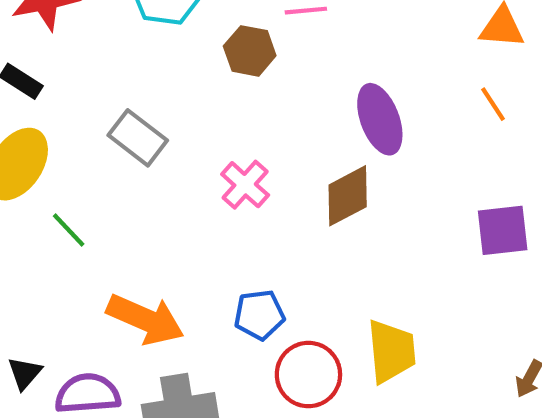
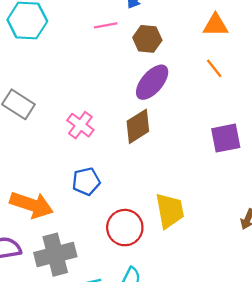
brown hexagon: (250, 51) -> (147, 39), moved
purple ellipse: (380, 119) -> (152, 82), turned 66
blue pentagon: (259, 315) -> (86, 181), moved

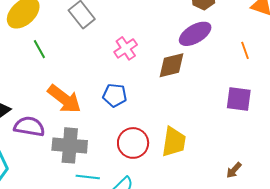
orange line: (214, 68) -> (245, 50), moved

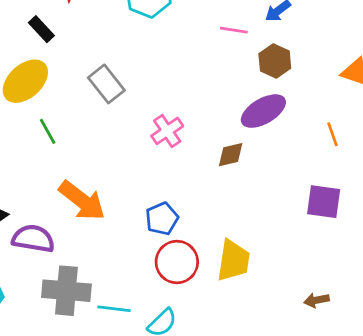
brown diamond: (172, 65) -> (231, 155), size x0.7
blue pentagon: (115, 95) -> (162, 219), moved, turned -30
gray cross: (70, 145) -> (66, 291), moved
brown arrow: (234, 170) -> (316, 300), turned 36

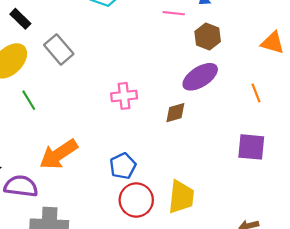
gray rectangle: (106, 84) -> (59, 49), moved
pink cross: (167, 131) -> (124, 96), turned 30
orange arrow: (82, 201) -> (59, 154), turned 111

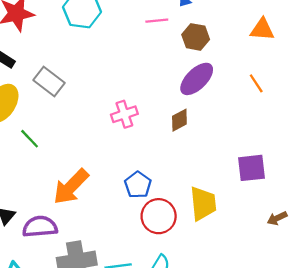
purple square: (251, 147) -> (251, 168), moved

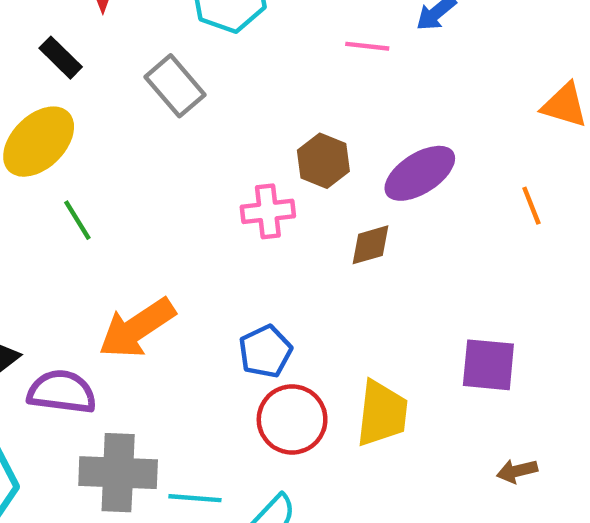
brown hexagon: (196, 37) -> (323, 161), moved
gray rectangle: (49, 81) -> (175, 86), moved

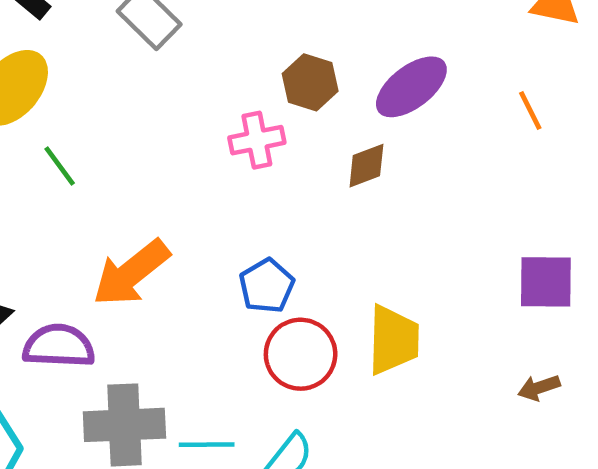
purple square: (488, 365) -> (546, 282), moved

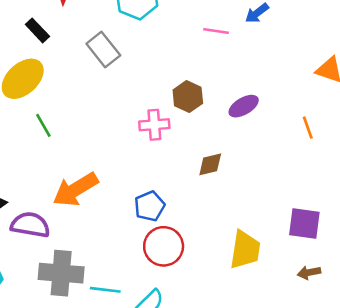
purple ellipse: (411, 87) -> (244, 106), size x0.7
brown diamond: (366, 166) -> (210, 164), moved
yellow trapezoid: (393, 340) -> (245, 250), moved
brown arrow: (539, 388) -> (309, 272), moved

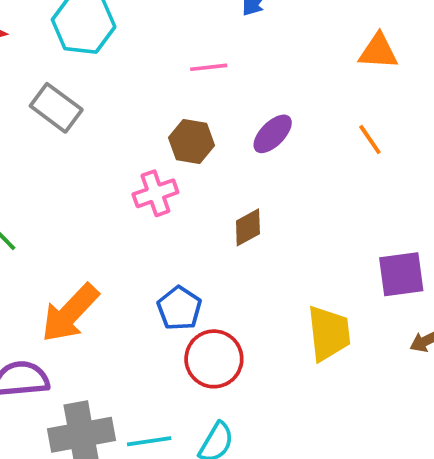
pink line: (216, 31) -> (209, 67), moved

